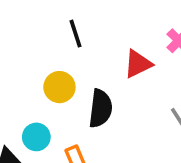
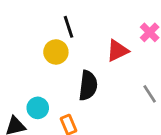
yellow circle: (59, 87) -> (56, 52), moved

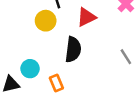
red triangle: (117, 51) -> (86, 17), moved

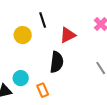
yellow circle: (46, 21) -> (23, 35), moved

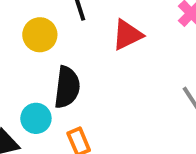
black semicircle: (57, 62) -> (67, 87), moved

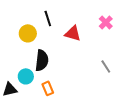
red triangle: (127, 35) -> (73, 33), turned 42

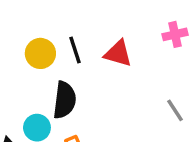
black line: (48, 18) -> (75, 50), moved
pink cross: (106, 22) -> (175, 34), turned 32

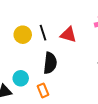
black semicircle: (65, 100) -> (50, 63), moved

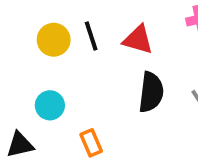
black semicircle: (50, 63) -> (151, 92), moved
cyan circle: (21, 78) -> (50, 105), moved

